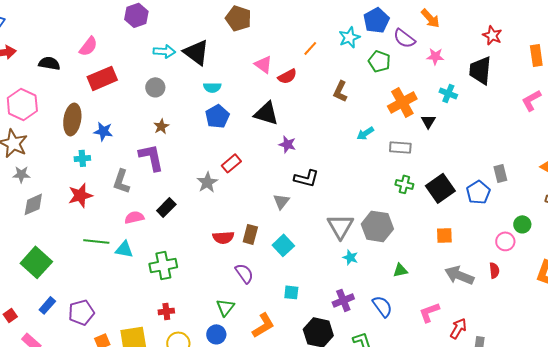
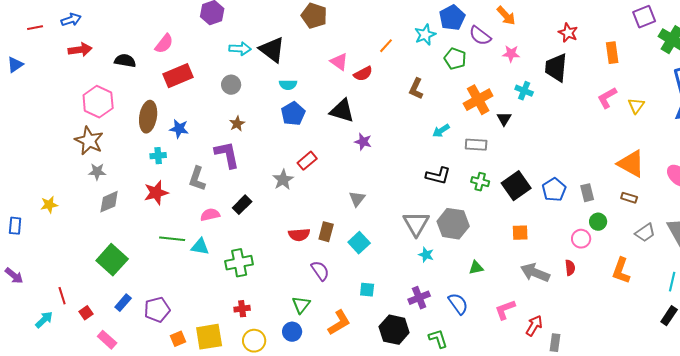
gray rectangle: (500, 173) -> (587, 193), moved
black L-shape: (306, 178) -> (438, 176), moved

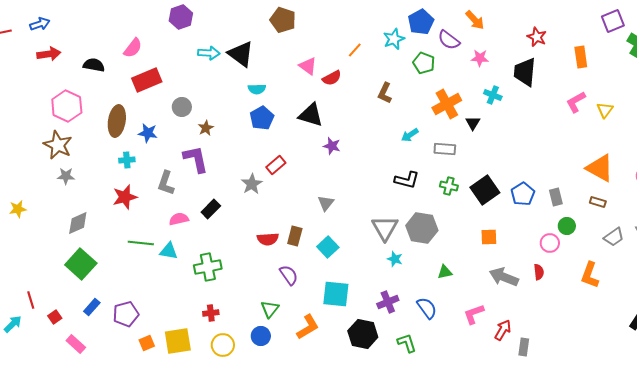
gray circle: (231, 85) -> (182, 107), moved
gray diamond: (109, 202) -> (78, 223), moved
cyan square: (367, 290) -> (336, 294), size x1.8

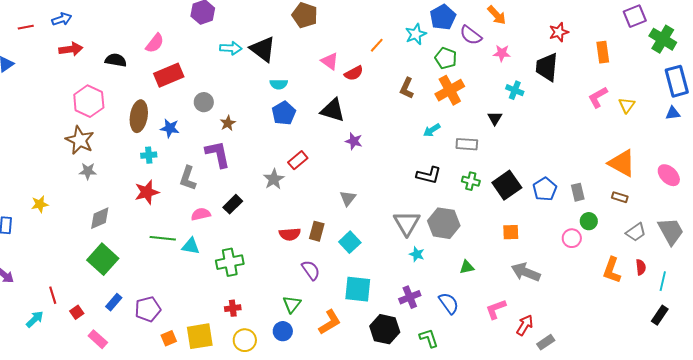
red star: (537, 37) -> (559, 32), turned 30
orange cross: (447, 104) -> (450, 90), moved
red semicircle: (539, 272) -> (641, 267), moved
gray rectangle: (524, 347) -> (546, 342), turned 48

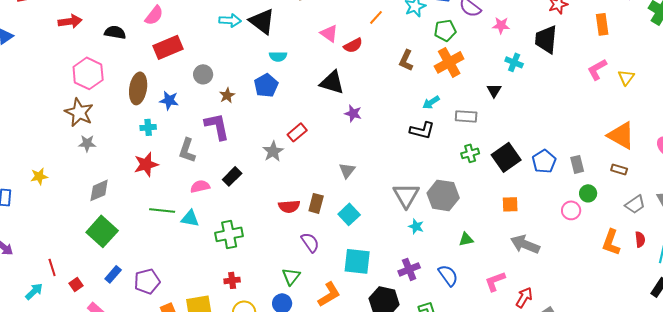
green pentagon: (446, 58) -> (445, 30), turned -30
blue pentagon: (284, 113) -> (266, 85), moved
black L-shape: (429, 175) -> (422, 130), moved
green cross: (471, 181) -> (470, 153), turned -30

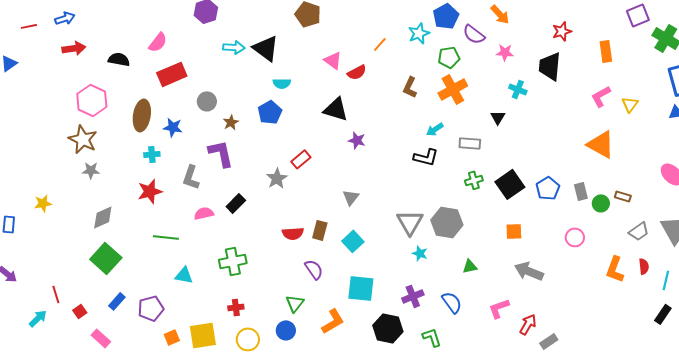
orange triangle: (621, 135) -> (601, 144), moved
green circle: (588, 193) -> (601, 203), moved
cyan triangle: (190, 218) -> (184, 275), moved

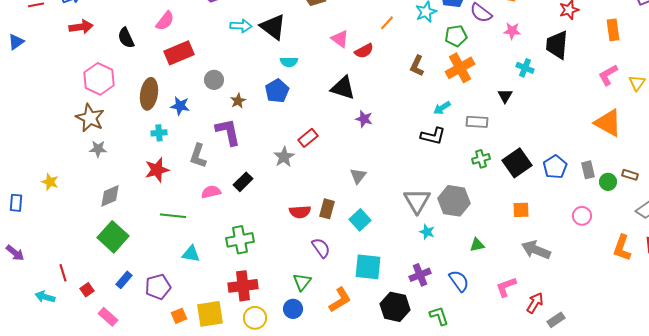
black semicircle: (119, 59) -> (126, 38), turned -125
yellow star: (43, 203) -> (50, 182), turned 30
red cross: (236, 307) -> (243, 286), size x1.8
cyan arrow: (38, 318) -> (45, 297), turned -120

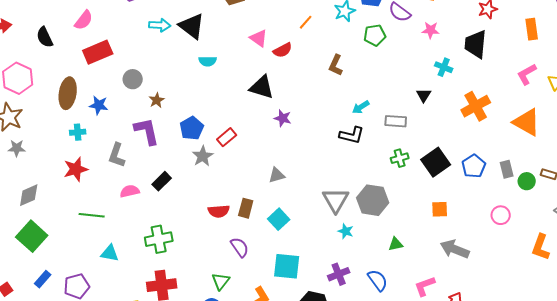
orange cross: (460, 68) -> (476, 106), moved
blue pentagon: (277, 91) -> (192, 128), moved
gray triangle: (358, 176) -> (277, 175), turned 36

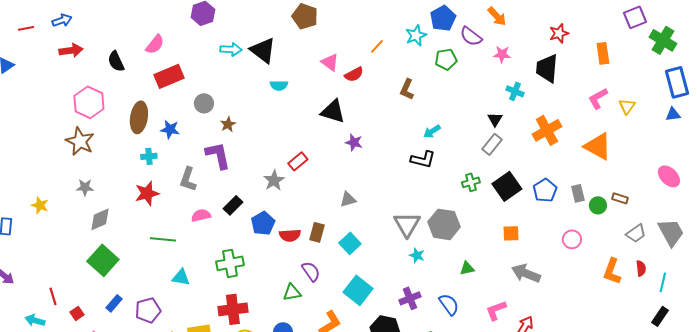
gray rectangle: (396, 121) -> (492, 144), moved, turned -55
blue pentagon: (192, 128) -> (263, 223), moved
gray star: (17, 148) -> (85, 187), moved
cyan square: (287, 266) -> (358, 290), turned 32
green triangle: (221, 281) -> (292, 292), moved, turned 42

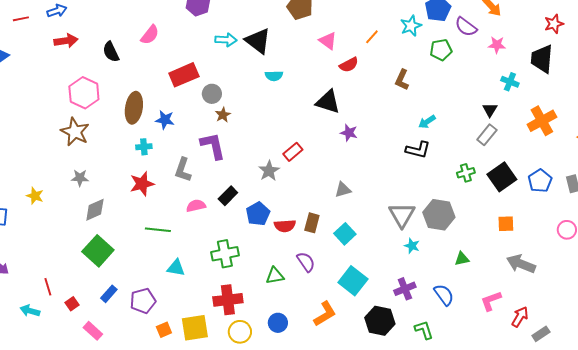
pink triangle: (330, 62) -> (328, 41), moved
red rectangle: (169, 76) -> (184, 75), moved
gray circle: (204, 103) -> (212, 94), moved
green triangle: (292, 292) -> (275, 276), moved

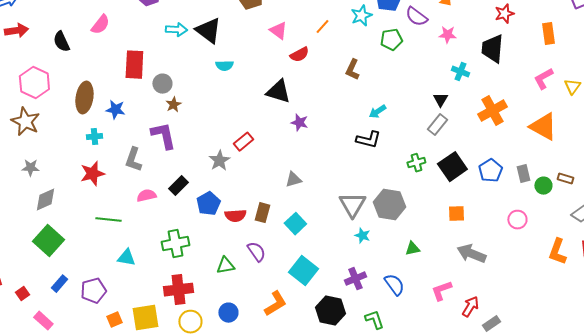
red rectangle: (184, 75) -> (134, 65), turned -64

